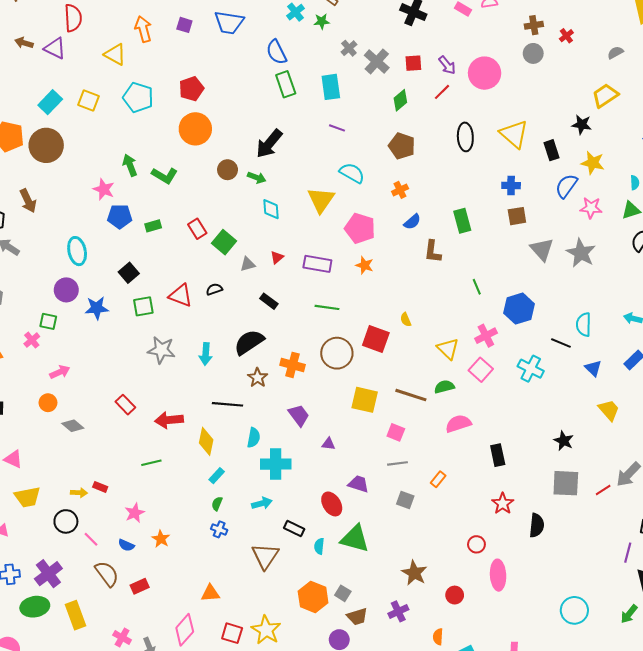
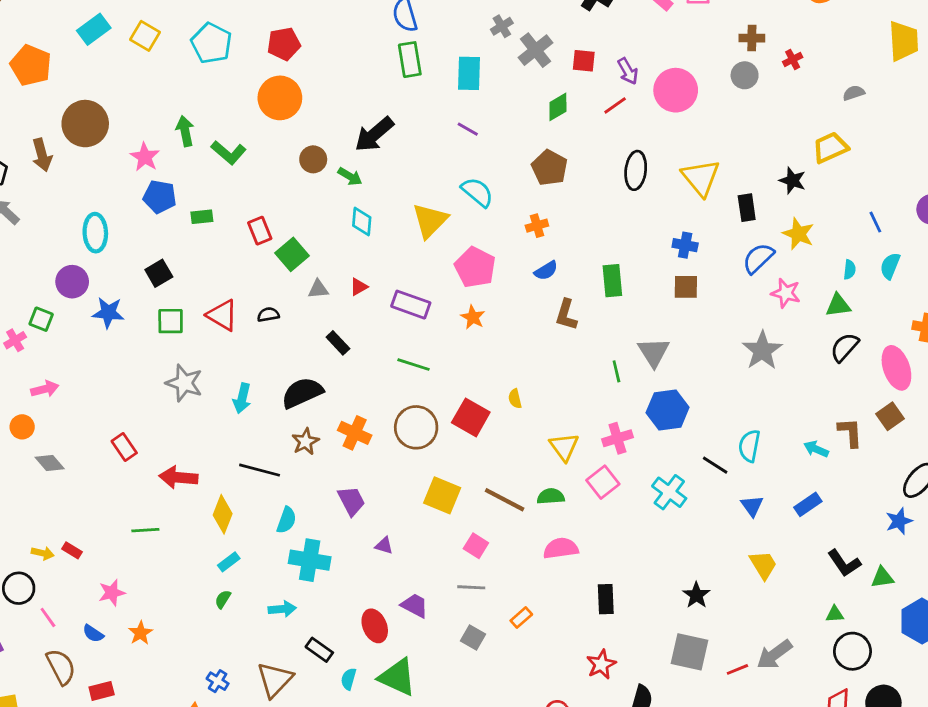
brown circle: (46, 145) -> (85, 124), moved
gray triangle: (542, 249) -> (654, 352), moved
blue cross: (219, 529) -> (218, 681), moved

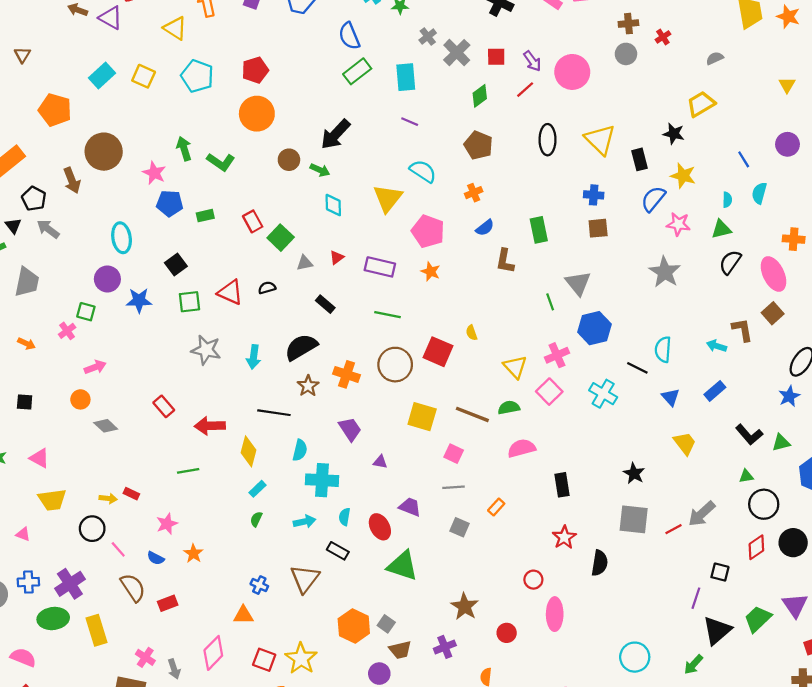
green rectangle: (410, 60) -> (357, 71), turned 68
cyan semicircle: (349, 679) -> (345, 517), moved

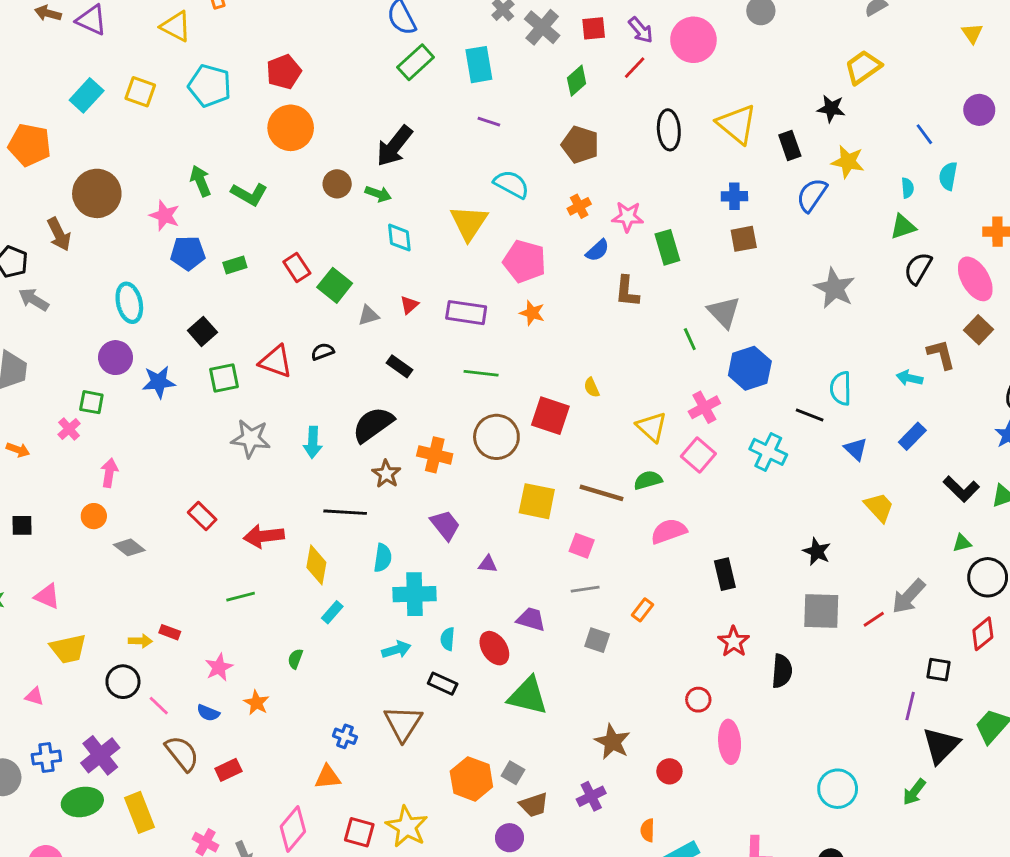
pink star: (678, 224) -> (628, 217), moved
pink arrow: (95, 367) -> (109, 473), turned -55
green semicircle: (256, 519) -> (295, 659), moved

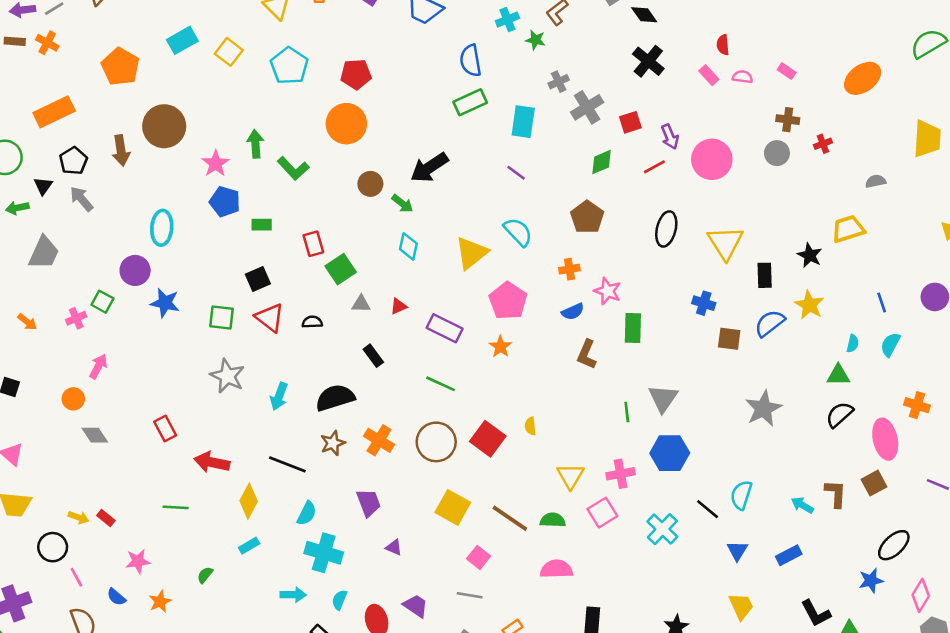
red square: (594, 28) -> (630, 122), turned -30
brown square: (744, 239) -> (729, 339), moved
black square: (202, 331) -> (258, 279), moved

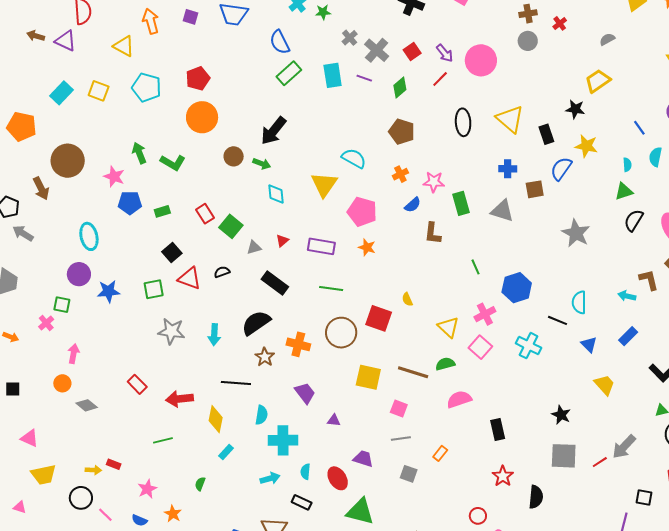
purple line: (516, 173) -> (364, 78), moved
black rectangle: (373, 356) -> (275, 283), size x1.5
gray triangle: (663, 398) -> (502, 211), moved, turned -30

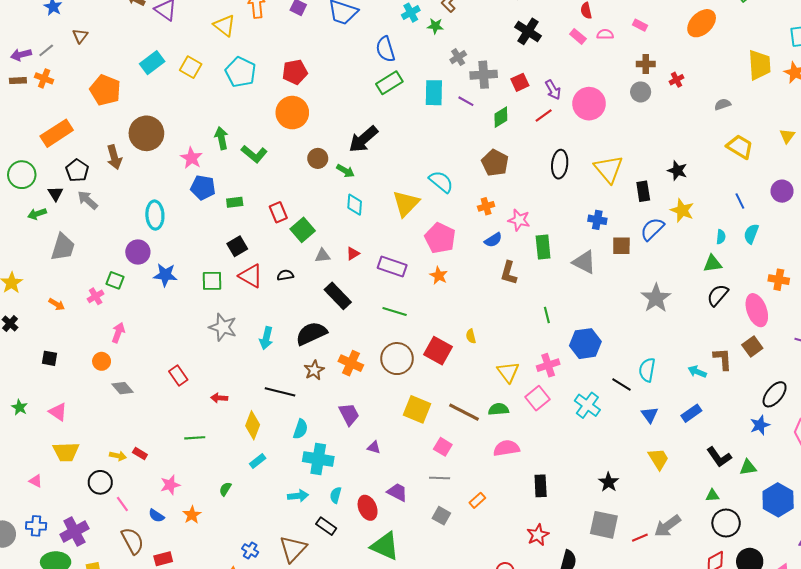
gray cross: (377, 50) -> (484, 75), turned 35
yellow trapezoid: (598, 81) -> (740, 147), moved, turned 56
red arrow: (180, 399) -> (219, 398), size x0.6

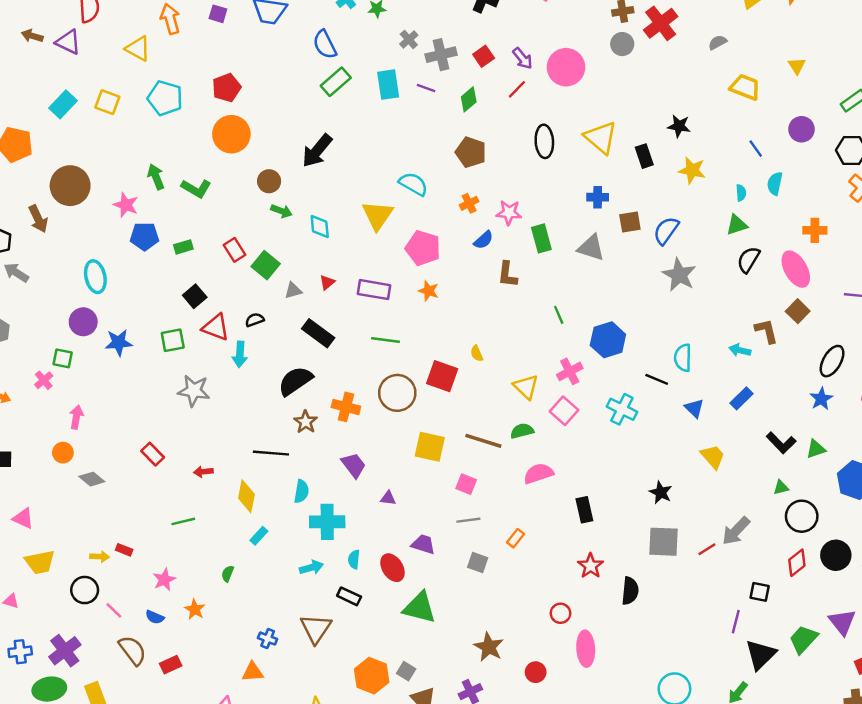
red cross: (677, 80) -> (661, 23), size x2.0
green arrow: (345, 171) -> (281, 211), moved
blue semicircle: (652, 229) -> (666, 231), moved
cyan arrow: (266, 338) -> (240, 354), moved

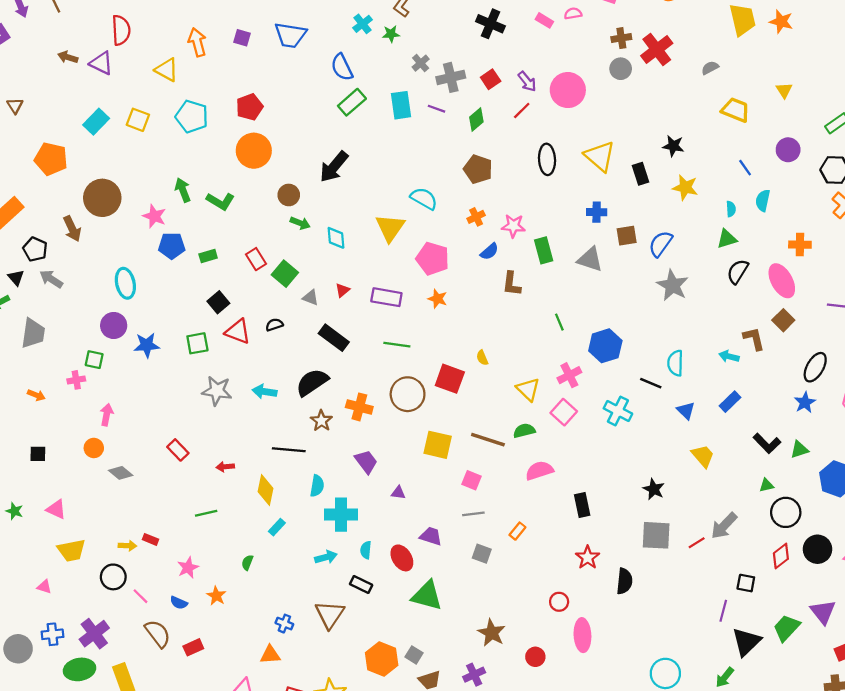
gray triangle: (293, 291) -> (311, 298), turned 36
cyan arrow: (240, 354) -> (265, 392), moved, turned 95
pink cross: (44, 380) -> (76, 380), turned 30

